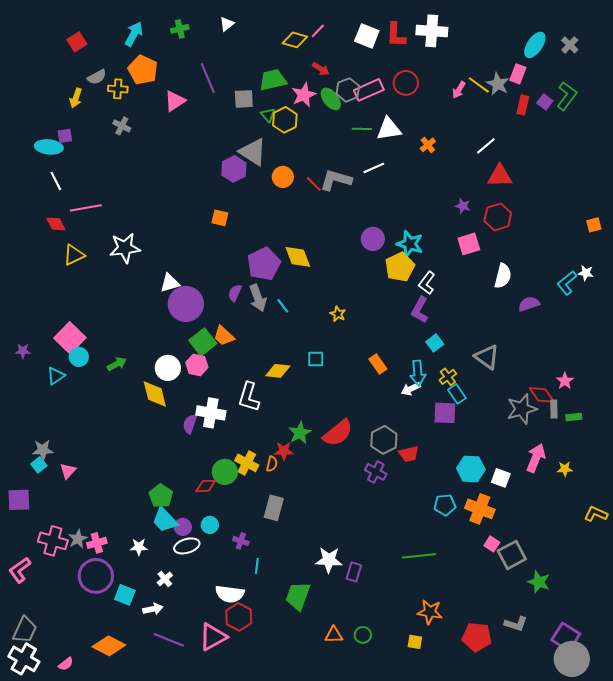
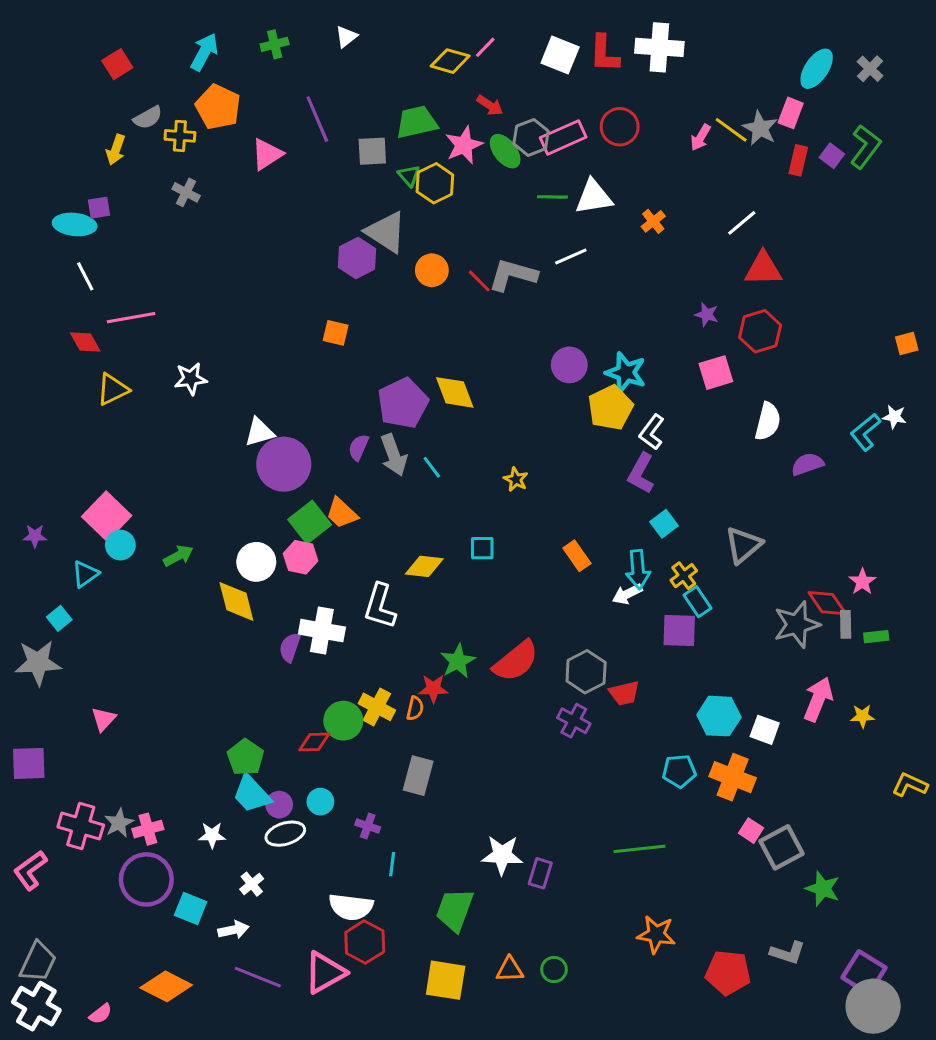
white star: (125, 248) -> (191, 379), size x0.7
gray triangle: (487, 357) -> (743, 545), turned 44
gray star: (43, 450) -> (38, 663), moved, size x1.4
cyan square: (39, 465) -> (59, 618), moved
yellow square: (415, 642) -> (446, 980), moved, size x1.8

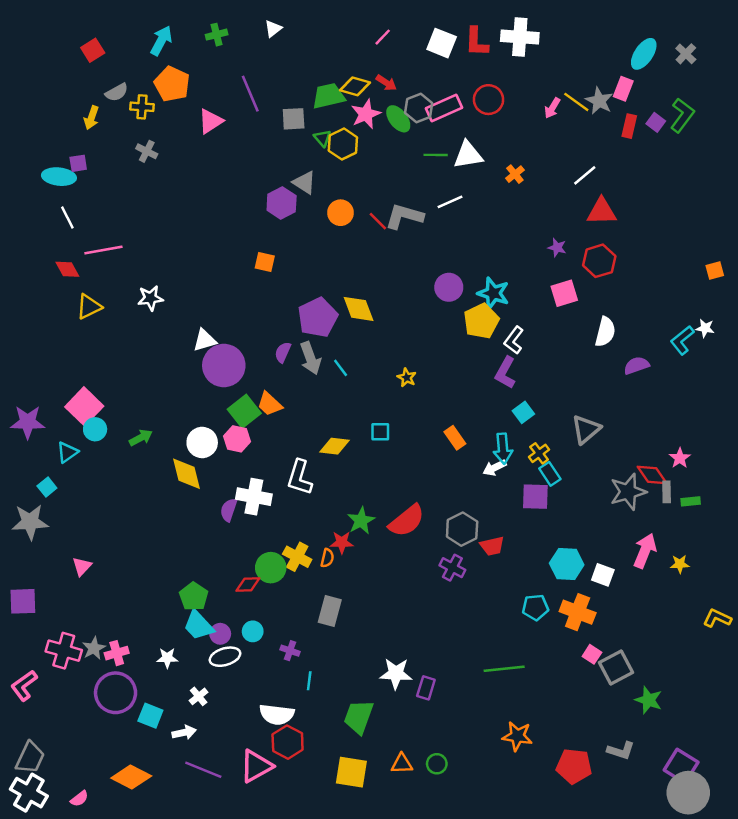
yellow diamond: (450, 61) -> (355, 86), moved
gray triangle: (386, 232) -> (304, 183), size x0.7
purple star: (35, 536) -> (28, 422), size x1.8

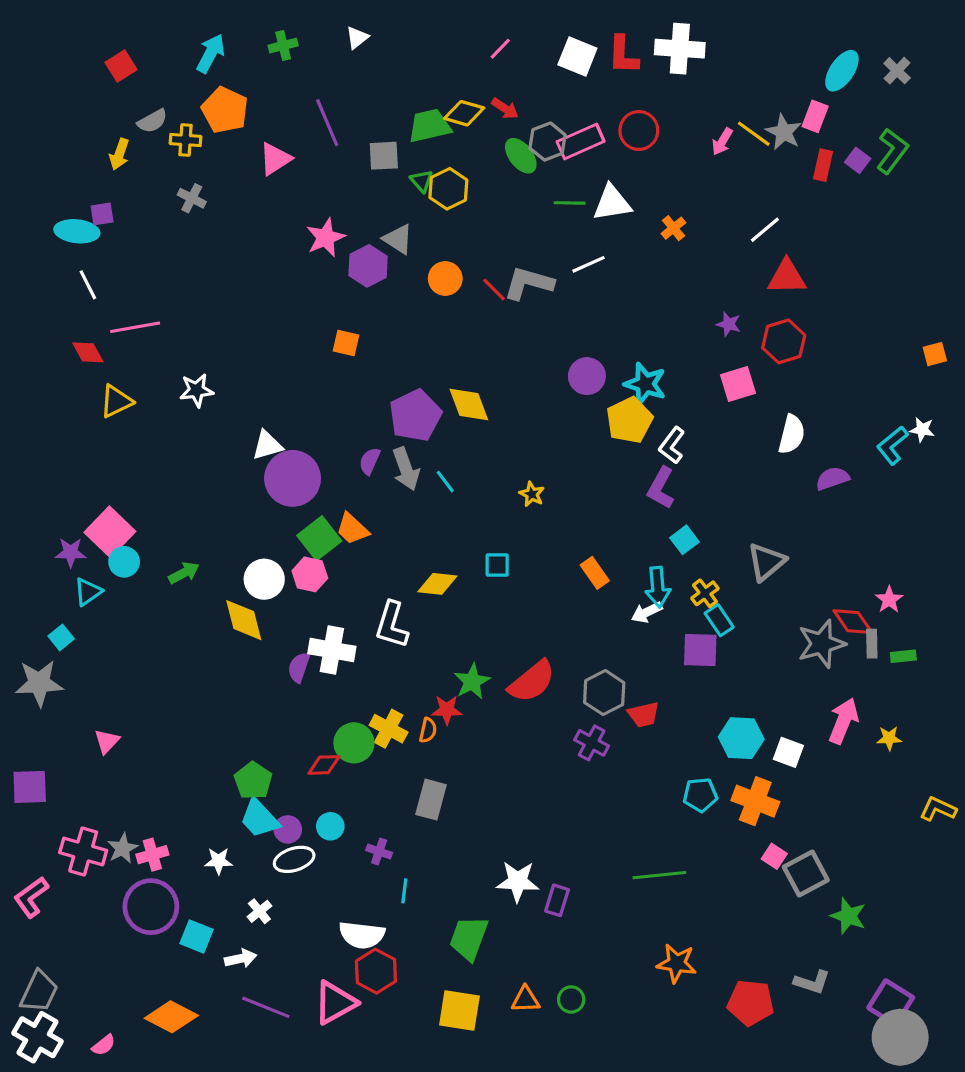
pink star: (366, 114) -> (326, 238), moved
purple star: (28, 422) -> (71, 552), moved, size x0.7

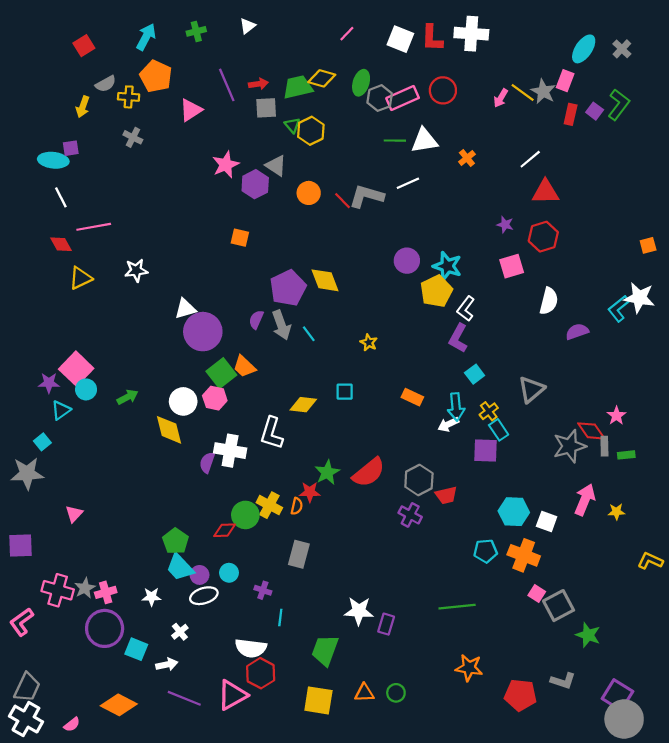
red arrow: (505, 108) -> (258, 84), moved, turned -42
green ellipse: (521, 156) -> (361, 83), moved, turned 55
white star: (922, 430) -> (639, 298), size x1.8
orange rectangle: (595, 573) -> (412, 397), turned -30

